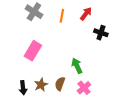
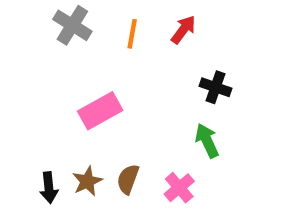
black cross: (101, 33) -> (216, 87), moved
pink rectangle: (33, 51) -> (100, 111), moved, turned 30
green arrow: (77, 66) -> (207, 141), moved

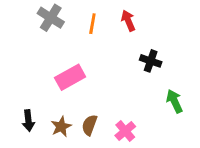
red arrow: (183, 30) -> (128, 21), turned -60
green arrow: (207, 141) -> (174, 101), moved
black arrow: (49, 188) -> (28, 121), moved

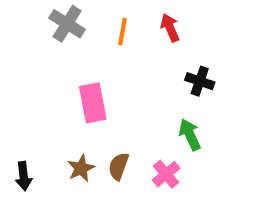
pink rectangle: (70, 77) -> (93, 103), turned -72
green arrow: (174, 101) -> (190, 135), moved
black arrow: (28, 121) -> (24, 176), moved

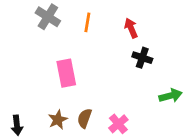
red arrow: (170, 28) -> (131, 28), moved
green arrow: (190, 135) -> (171, 96), moved, turned 100

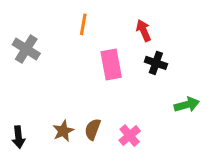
gray cross: (48, 17) -> (26, 49), moved
orange line: (87, 22) -> (83, 24), moved
pink rectangle: (66, 73) -> (111, 65), moved

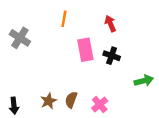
black cross: (156, 63) -> (112, 56), moved

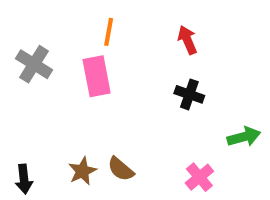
pink rectangle: (85, 50) -> (97, 76), moved
brown semicircle: (71, 100) -> (121, 169), turned -70
pink cross: (100, 105) -> (199, 177), moved

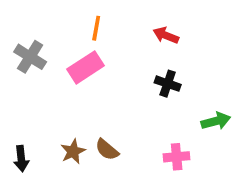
red arrow: (187, 40) -> (166, 35), turned -45
pink rectangle: (97, 76) -> (85, 67), turned 68
pink cross: (199, 177) -> (177, 157), turned 35

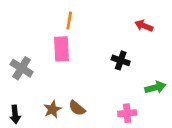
red arrow: (166, 35) -> (144, 26), moved
gray cross: (30, 57) -> (22, 68), moved
pink rectangle: (85, 67) -> (61, 49), turned -60

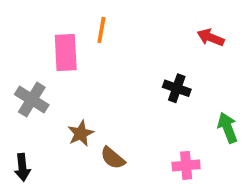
pink rectangle: (61, 49) -> (66, 53), moved
green arrow: (155, 87) -> (228, 128), turned -96
brown star: (52, 109) -> (81, 133), moved

